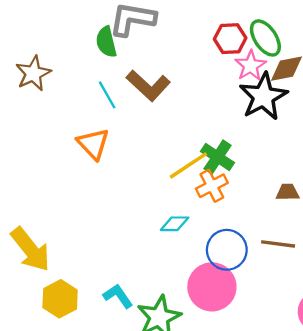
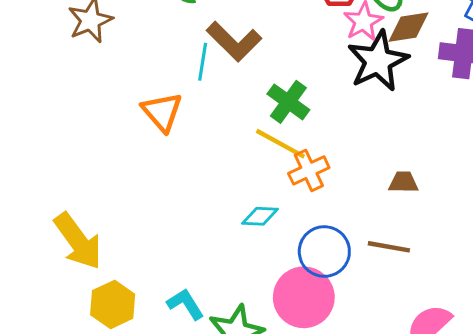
cyan line: (107, 95) -> (203, 62), moved, turned 36
green cross: (218, 157) -> (288, 102), moved
yellow line: (188, 165) -> (280, 144), turned 60

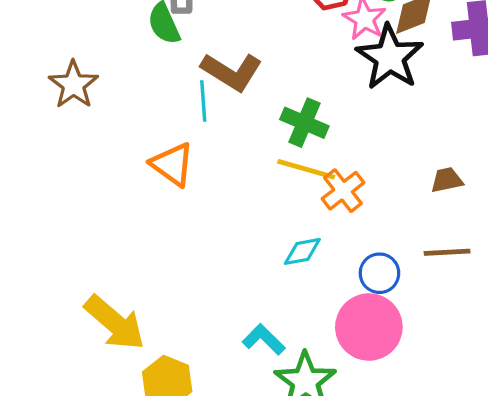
blue circle: (324, 252) -> (379, 273), size x0.7
cyan L-shape: (185, 304) -> (264, 339), moved

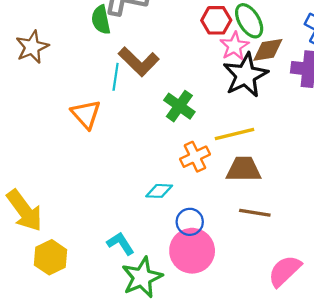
yellow line: (306, 169) -> (235, 134), moved, turned -42
brown trapezoid: (447, 180) -> (244, 169), moved, size x1.6
blue circle: (379, 273) -> (190, 222), moved

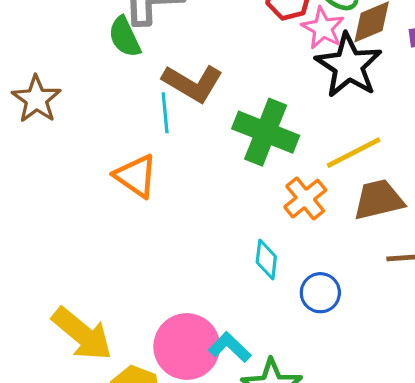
green cross: (179, 106) -> (266, 132), size x1.4
cyan diamond: (159, 191) -> (266, 259), turned -72
pink circle: (192, 251) -> (187, 347), moved

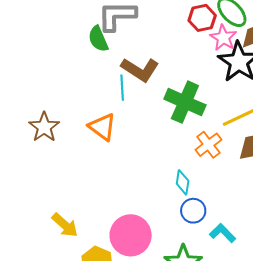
brown star: (36, 99) -> (44, 127), moved
blue circle: (320, 293) -> (193, 211), moved
yellow arrow: (82, 334) -> (65, 225), size x0.7
cyan L-shape: (230, 347) -> (223, 233), moved

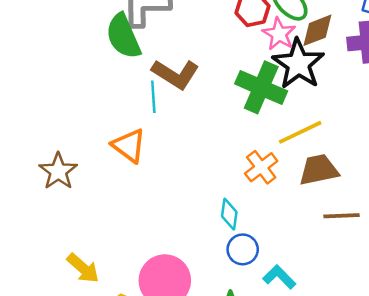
green semicircle: (98, 39) -> (123, 36), size x1.4
green cross: (185, 102) -> (261, 87), moved
brown star: (44, 127) -> (58, 171), moved

